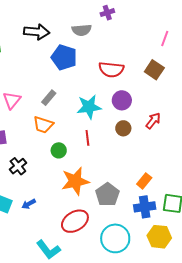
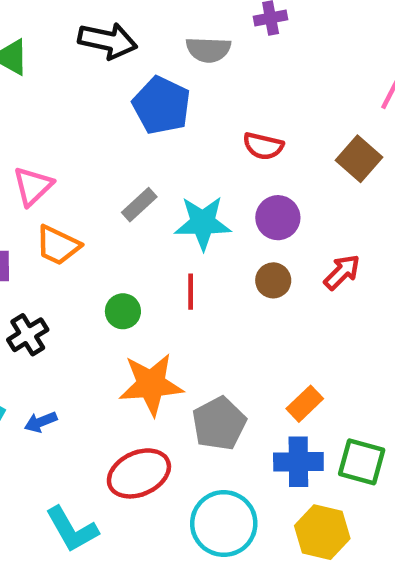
red semicircle: (111, 69) -> (263, 146), size x0.7
gray rectangle: (49, 98) -> (139, 205), moved
orange trapezoid: (43, 125) -> (58, 245), moved

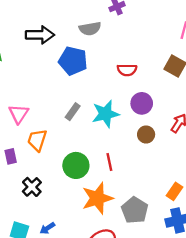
orange trapezoid: (58, 245) -> (37, 140), turned 95
red line: (191, 292) -> (109, 162), moved
green circle: (123, 311) -> (76, 165), size x1.5

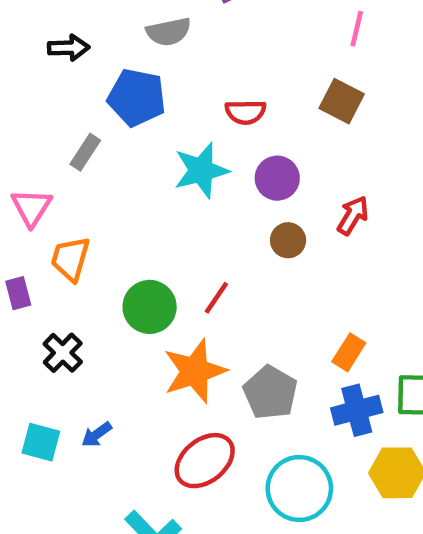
black arrow: (40, 35) -> (69, 48), size x0.7
gray rectangle: (73, 112) -> (85, 152), moved
cyan star: (106, 114) -> (201, 170), moved
red line: (109, 162) -> (216, 298), turned 48

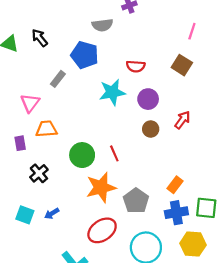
black arrow: (69, 48) -> (40, 38), moved, turned -132
orange trapezoid: (70, 259) -> (46, 129), turned 65
red line: (216, 298) -> (114, 153), turned -63

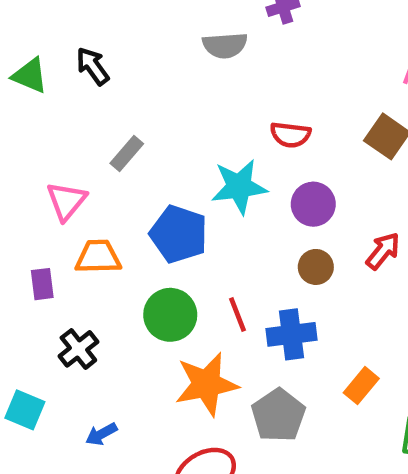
blue pentagon: (85, 55) -> (179, 234), moved
blue cross: (176, 213) -> (291, 334), moved
cyan square: (25, 215) -> (25, 410), moved

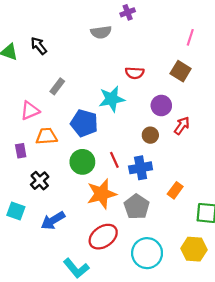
pink triangle: (66, 201) -> (30, 111), turned 30
purple circle: (313, 204) -> (161, 106), moved
blue arrow: (101, 434) -> (53, 220), size x1.6

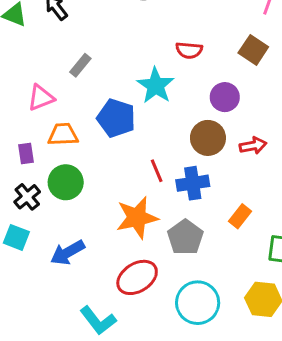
cyan star: (112, 99) -> (156, 86), turned -30
red arrow: (182, 126) -> (253, 146), moved, turned 42
brown circle: (150, 135) -> (208, 138), size x1.5
green circle: (82, 162) -> (66, 182), moved
black cross: (40, 181) -> (27, 197), moved

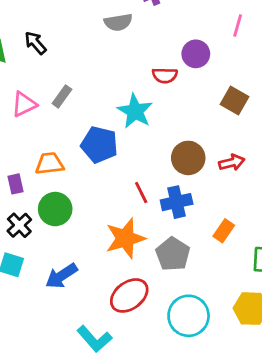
brown square: (253, 50) -> (235, 100), moved
purple circle: (225, 97) -> (196, 54), moved
pink triangle: (41, 98) -> (24, 104), moved

